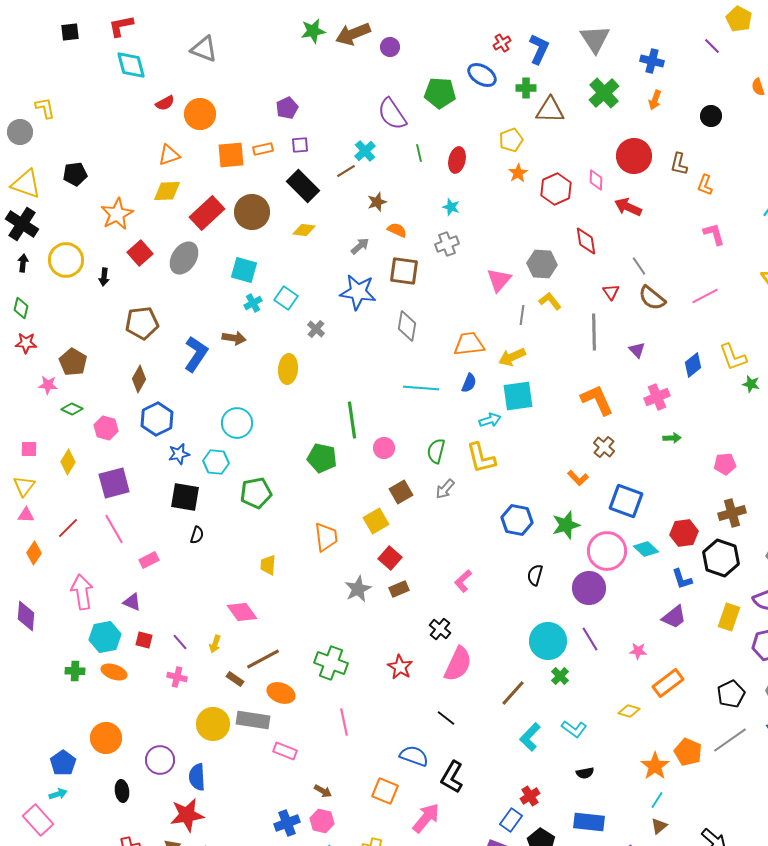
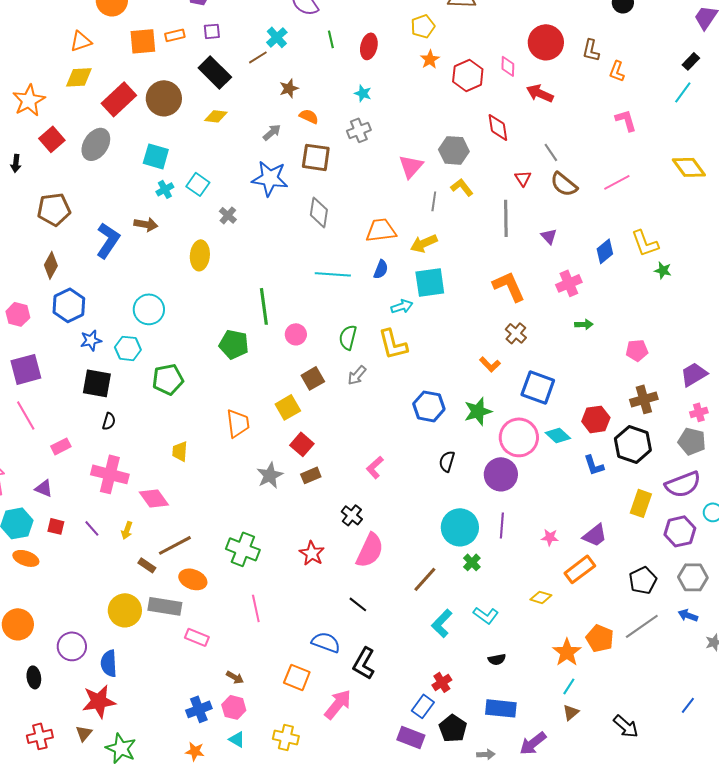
purple trapezoid: (674, 617) -> (595, 535), moved
purple line: (590, 639) -> (502, 525), turned 35
pink cross: (177, 677) -> (110, 474), moved, size x1.8

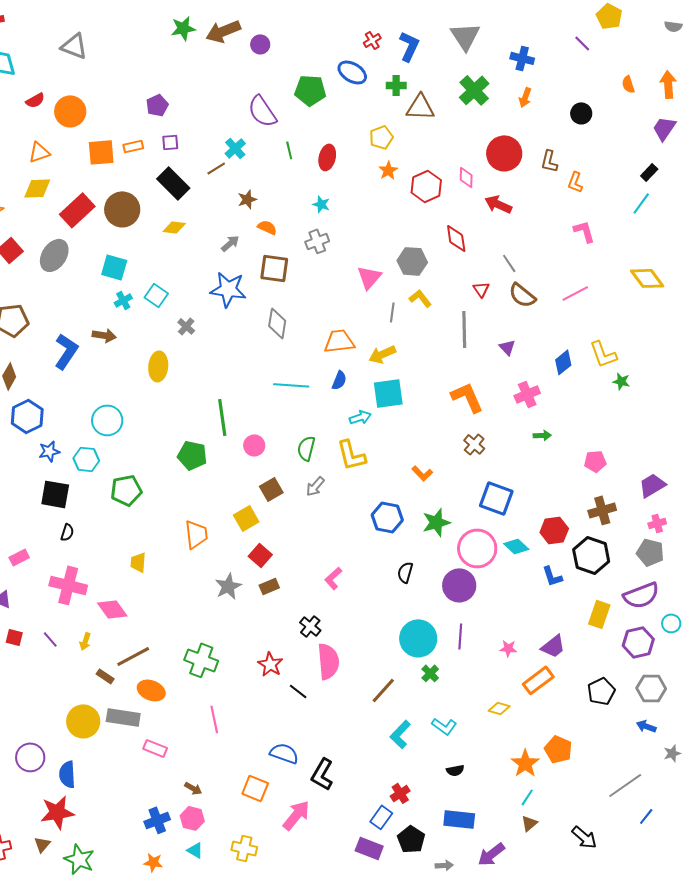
orange L-shape: (490, 364) -> (422, 473), moved
pink semicircle: (370, 550) -> (328, 661), turned -30
black line: (358, 604) -> (298, 691), moved
gray line: (642, 626) -> (625, 785), moved

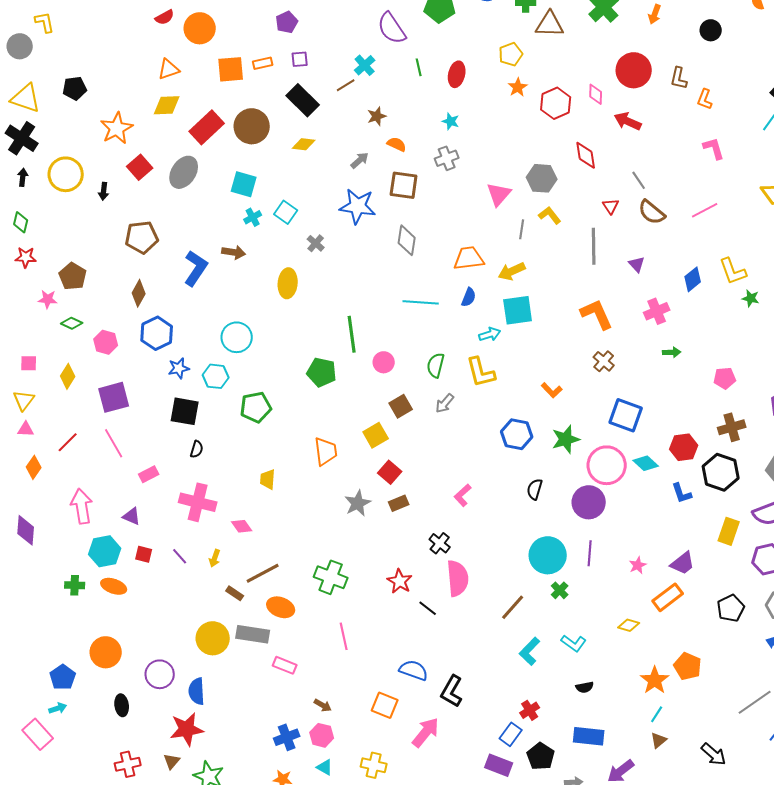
pink diamond: (112, 609) -> (242, 526), size x0.7
pink star: (508, 648) -> (638, 565), turned -30

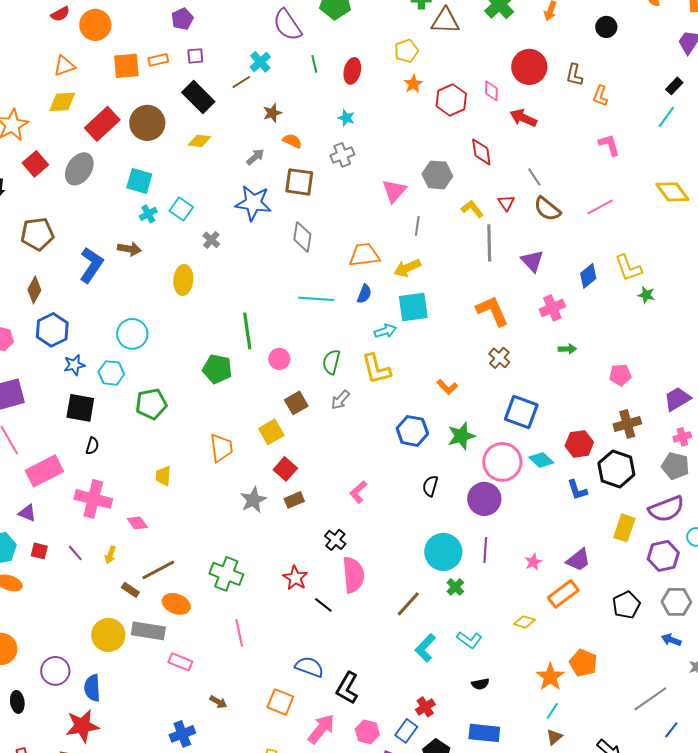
yellow L-shape: (550, 215) -> (472, 209), moved
purple triangle: (637, 264) -> (532, 261), size x1.4
pink rectangle: (149, 474) -> (44, 471), size x1.8
pink hexagon: (322, 735) -> (367, 732), moved

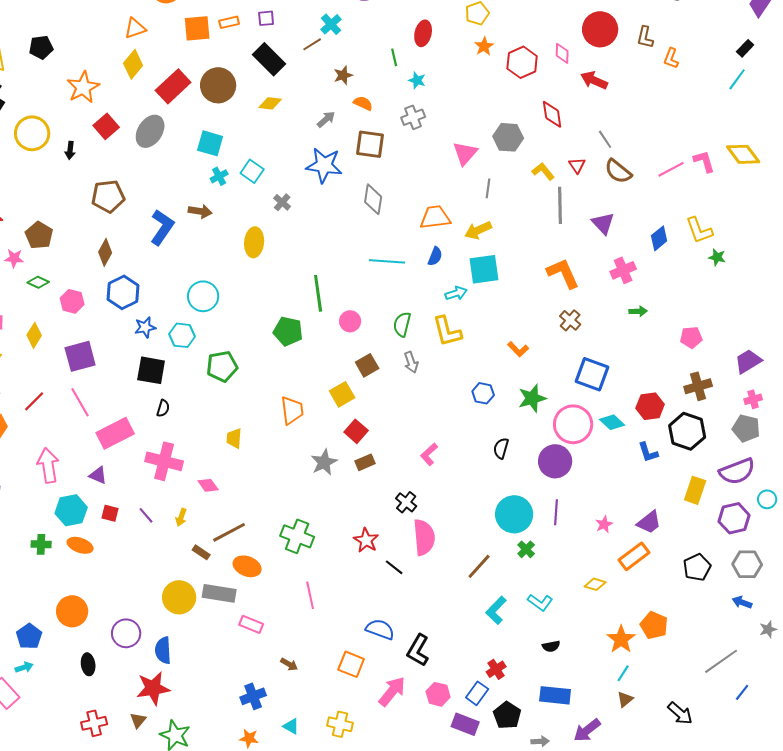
green line: (314, 64) -> (394, 57), moved
yellow diamond: (62, 102) -> (133, 64), turned -48
pink L-shape: (609, 145) -> (704, 161), moved
gray arrow: (340, 400) -> (411, 362), turned -60
blue hexagon: (412, 431) -> (483, 393), size x0.7

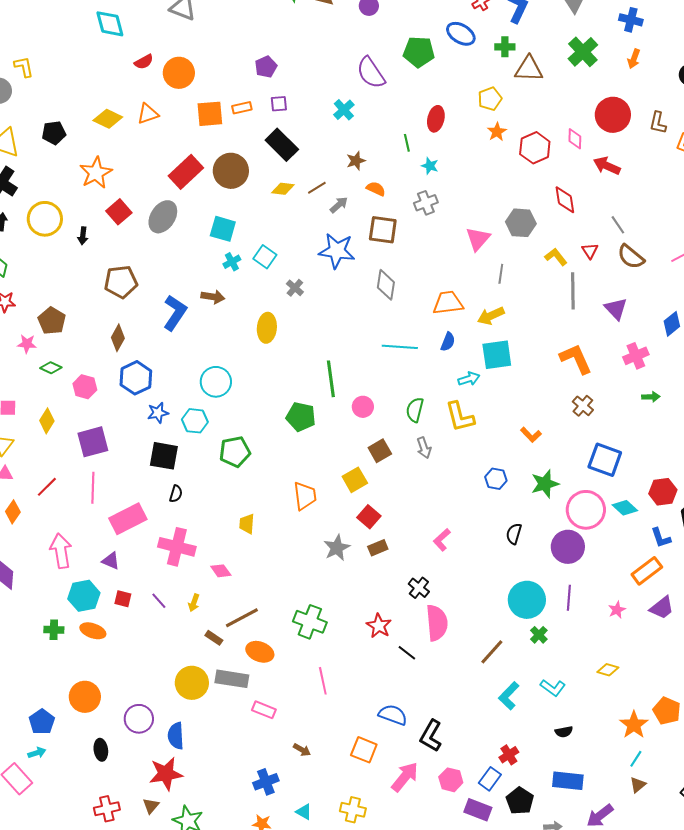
brown line: (312, 44) -> (317, 188), moved
yellow diamond: (133, 64) -> (108, 119), moved, turned 76
pink line: (80, 402) -> (93, 488), turned 32
orange rectangle: (634, 556) -> (647, 571), moved

